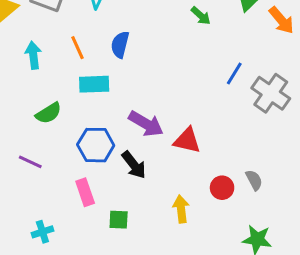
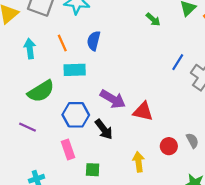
green semicircle: (49, 113) -> (41, 91), size x1.4

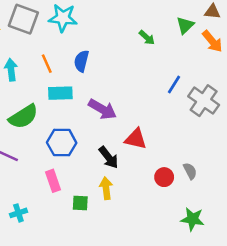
purple arrow: (113, 99) -> (102, 109), moved
black arrow: (104, 129) -> (109, 157), moved
yellow arrow: (139, 162) -> (106, 188), moved

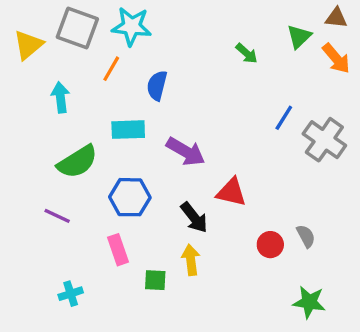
orange line: (47, 64) -> (111, 69), moved, turned 54

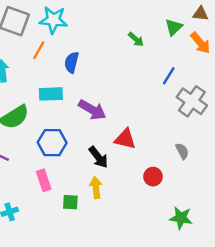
blue line: (284, 118) -> (169, 76), moved
gray semicircle: (306, 236) -> (182, 151), moved

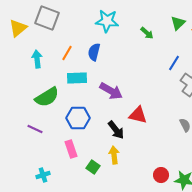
cyan star: (53, 20) -> (107, 21), moved
orange line: (39, 50) -> (67, 53), moved
red circle: (153, 177) -> (161, 175), moved
green square: (70, 202) -> (93, 167), turned 32

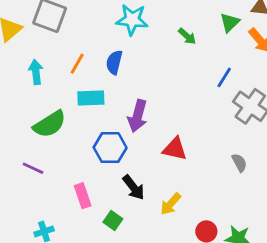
purple arrow: (111, 91) -> (138, 116), turned 75
blue hexagon: (78, 118) -> (110, 148), moved
black arrow: (116, 130) -> (133, 187), moved
yellow arrow: (114, 155) -> (171, 204), moved, turned -132

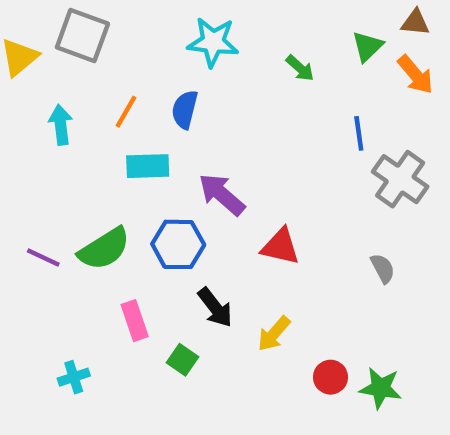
blue line: (224, 77) -> (359, 133), turned -40
purple arrow: (138, 116) -> (222, 194), turned 116
green semicircle: (50, 124) -> (104, 249), moved
purple line: (33, 168) -> (43, 257), moved

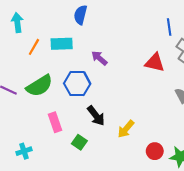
orange line: (126, 112) -> (34, 47), moved
purple arrow: (222, 194) -> (99, 58), size x0.7
red triangle: (280, 247) -> (155, 62), moved

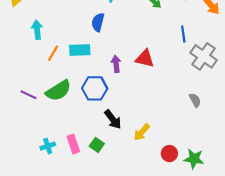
purple arrow: (99, 58) -> (116, 64), turned 42
red triangle: (155, 62) -> (145, 59), moved
pink rectangle: (55, 122) -> (73, 144), moved
cyan cross: (24, 151) -> (48, 146), moved

